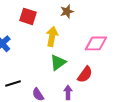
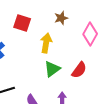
pink diamond: (96, 43) -> (90, 34), moved, turned -60
red semicircle: (85, 74) -> (79, 70), moved

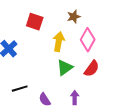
pink diamond: (90, 34) -> (88, 40), moved

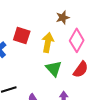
red square: (35, 22) -> (22, 35), moved
green triangle: (65, 68) -> (54, 68), turned -36

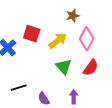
yellow arrow: (48, 42) -> (58, 41), turned 42

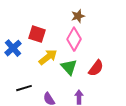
pink diamond: (87, 39) -> (74, 39), moved
yellow arrow: (58, 41) -> (48, 57), moved

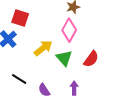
red square: (37, 34) -> (20, 18), moved
black line: (24, 88) -> (19, 79), turned 49

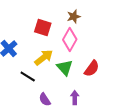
red square: (20, 18) -> (43, 28), moved
black line: (19, 79) -> (28, 76), moved

